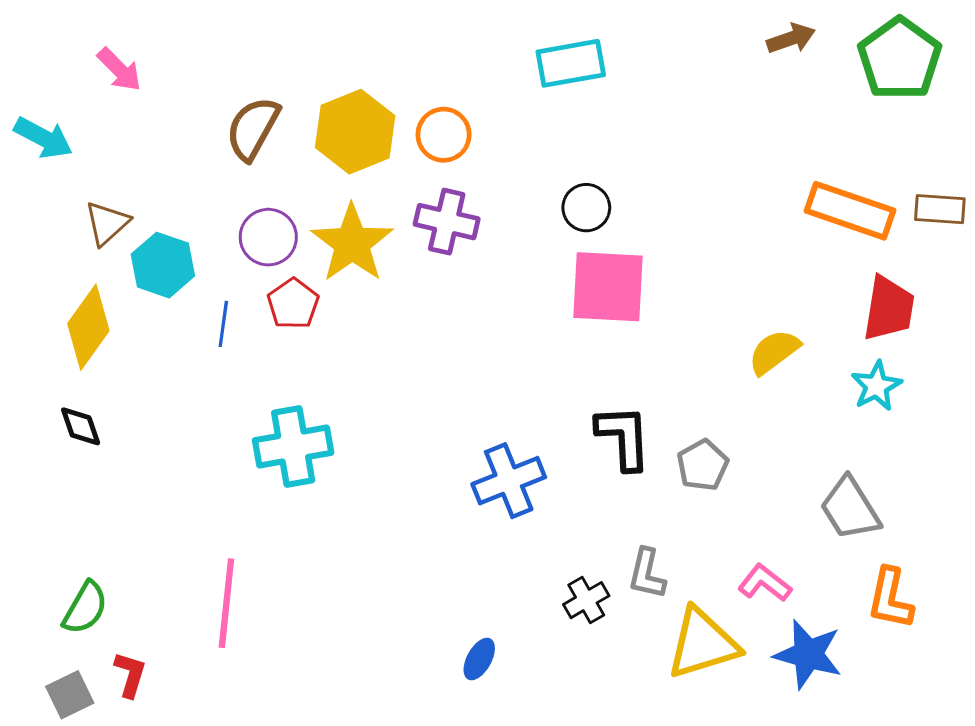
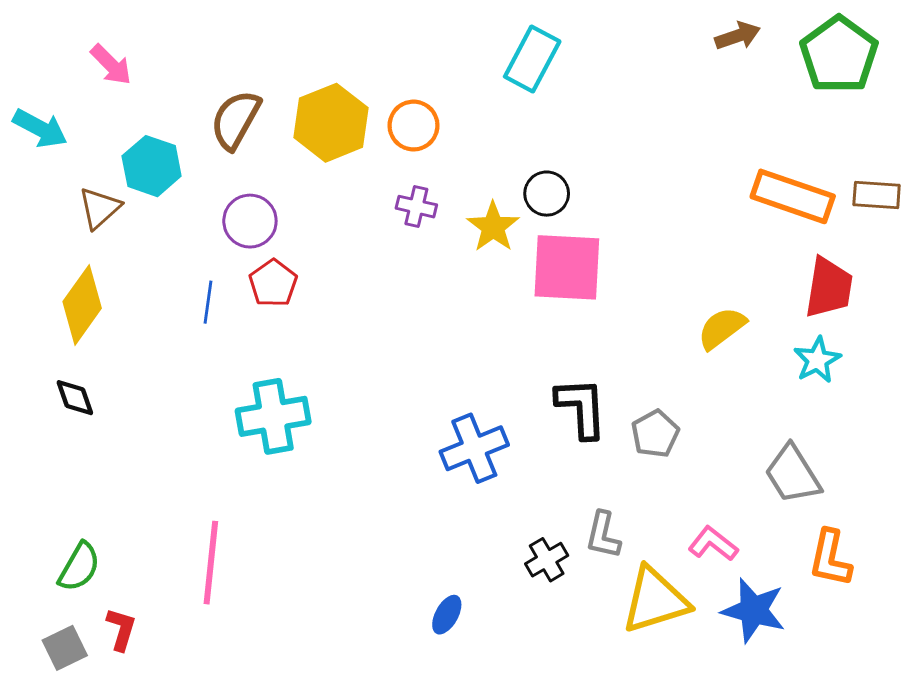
cyan rectangle: (571, 63) -> (532, 59), turned -52
purple cross: (447, 222) -> (416, 207), size x0.7
yellow star: (352, 243) -> (493, 227), moved, size x0.7
cyan hexagon: (163, 265) -> (152, 166), moved

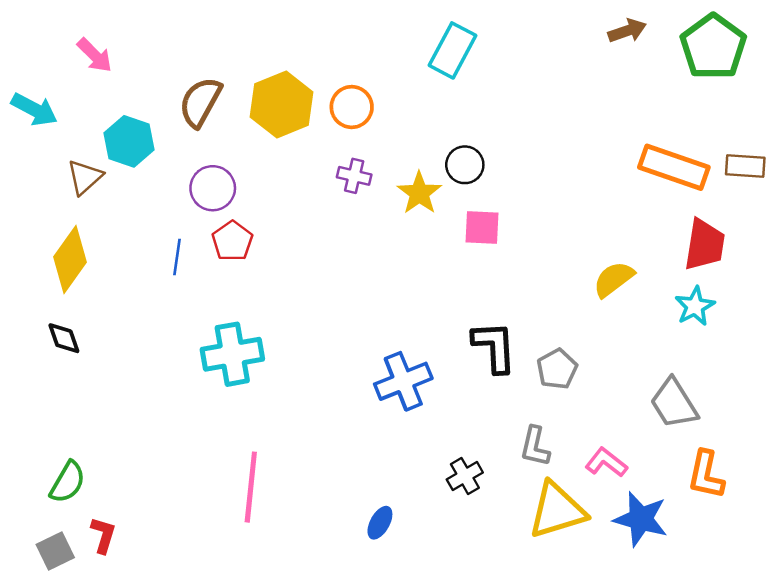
pink square: (567, 267) -> (482, 228), size x0.6
gray L-shape: (603, 535) -> (535, 446), moved
pink line: (211, 563) -> (251, 487), moved

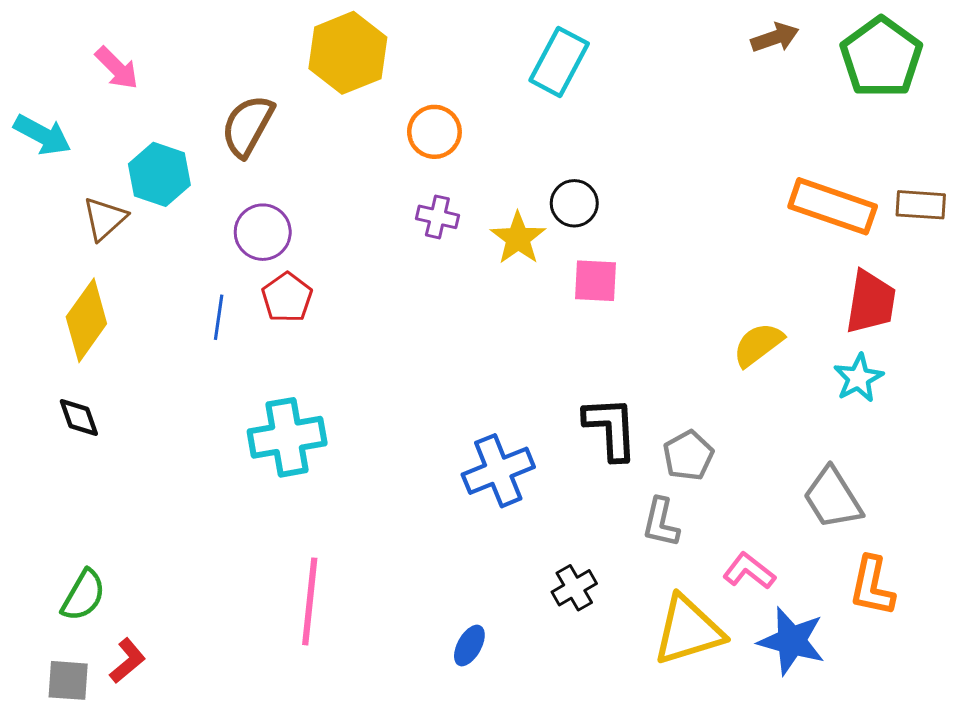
yellow hexagon: (282, 105) -> (348, 53), moved
gray L-shape: (535, 446) -> (661, 522), moved
red L-shape: (103, 535) -> (127, 661), turned 33
gray square: (55, 551) -> (68, 680), turned 30

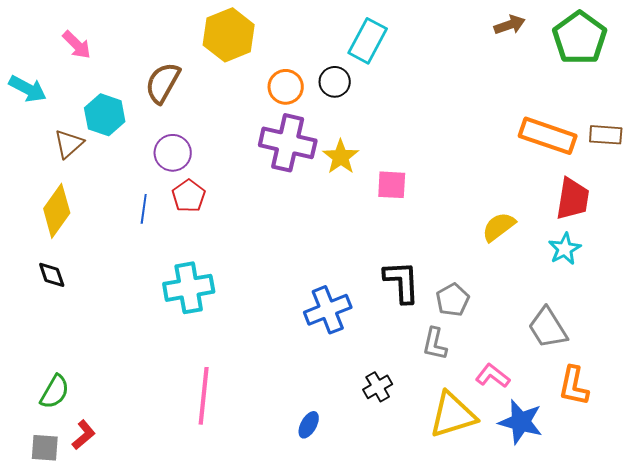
black circle: (574, 203) -> (335, 82), moved
purple cross: (437, 217) -> (288, 143), size x2.0

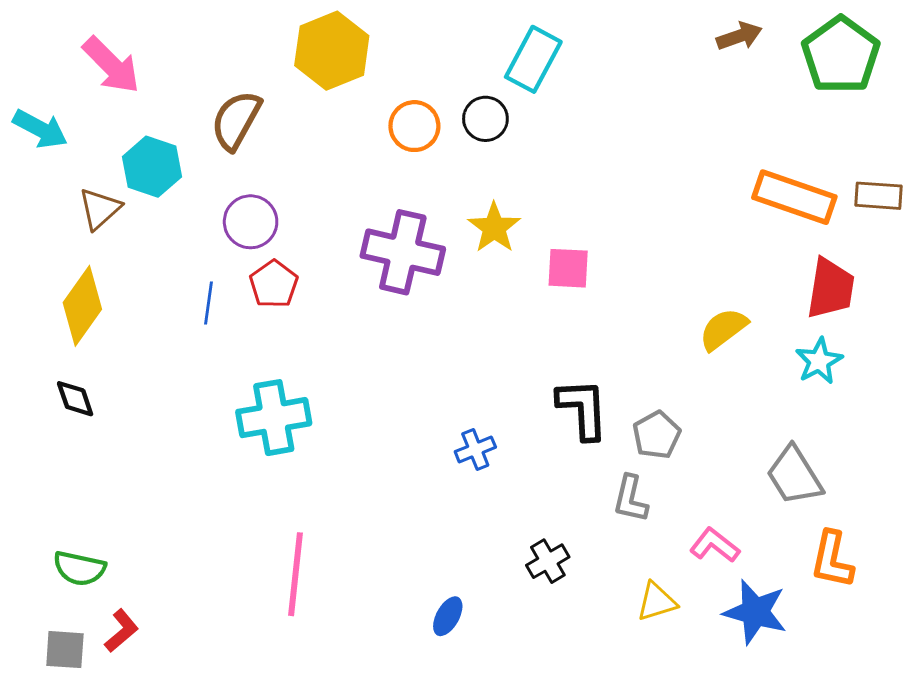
pink arrow: (77, 45) -> (111, 65), size x1.4
purple cross: (288, 143) -> (403, 252), moved
blue cross: (328, 310) -> (475, 449), size x0.6
green semicircle: (55, 392) -> (79, 568), turned 72
yellow triangle: (453, 415) -> (657, 602), size x0.6

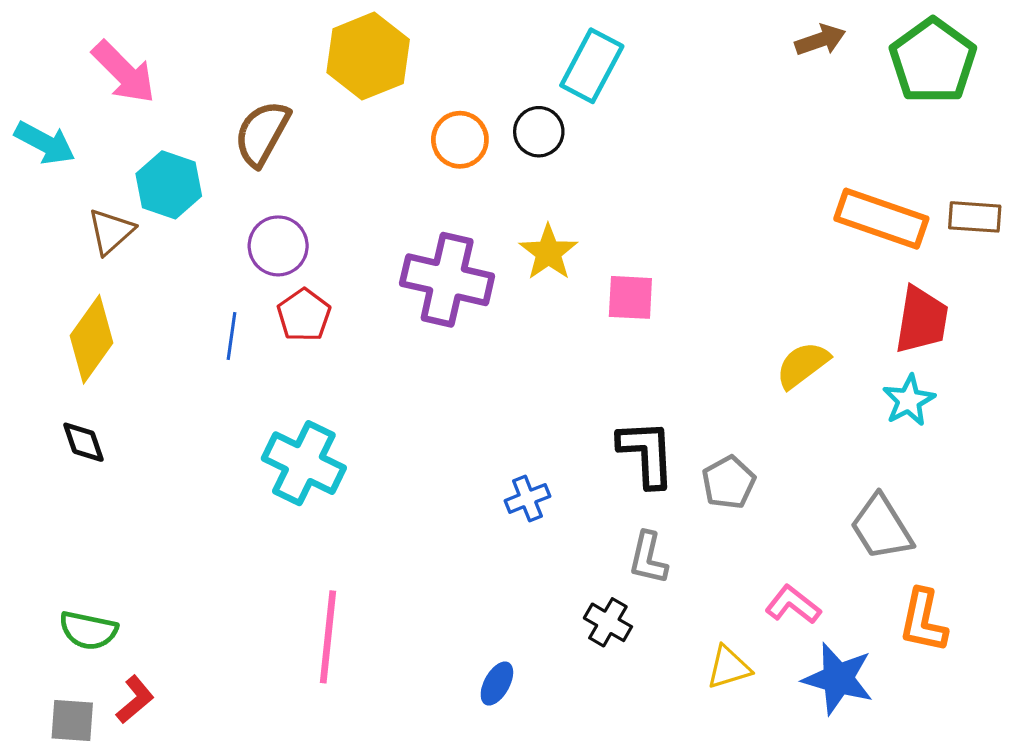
cyan cross: (274, 418) -> (304, 463), turned 36
gray L-shape: (630, 499) -> (648, 558), moved
black cross: (548, 561) -> (608, 622), turned -30

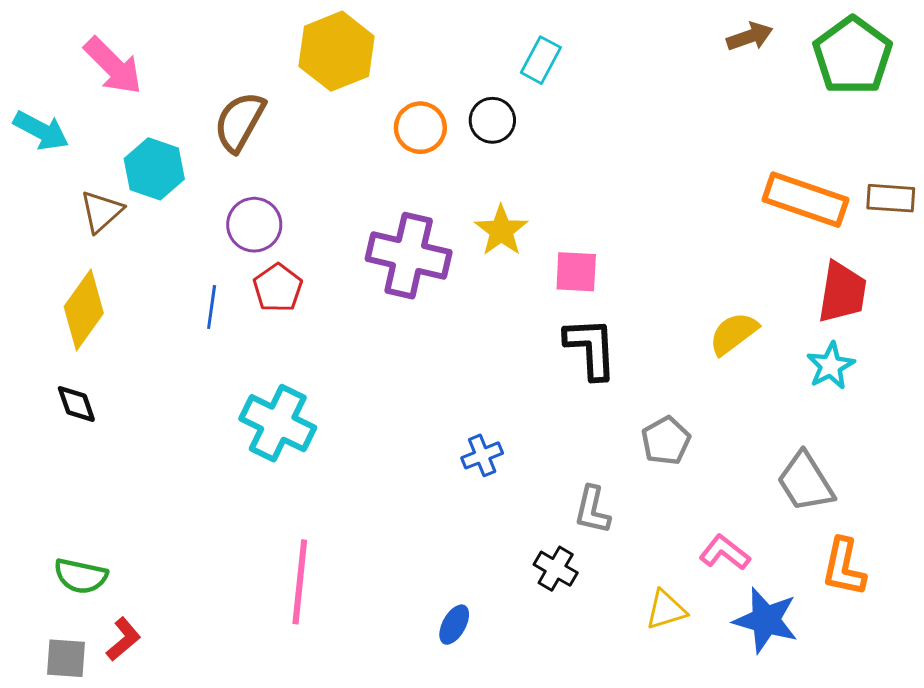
cyan rectangle: (592, 66) -> (541, 60), size x0.7
black L-shape: (647, 453) -> (591, 348), moved

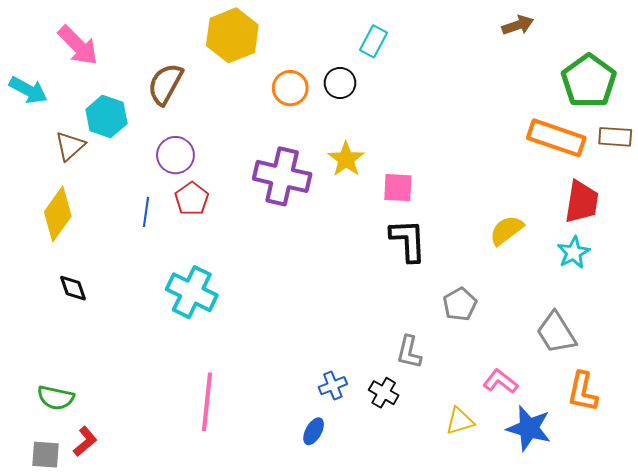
green pentagon: (853, 56) -> (589, 81), moved
black diamond: (76, 404) -> (73, 288), moved
blue cross: (482, 455) -> (333, 386), moved

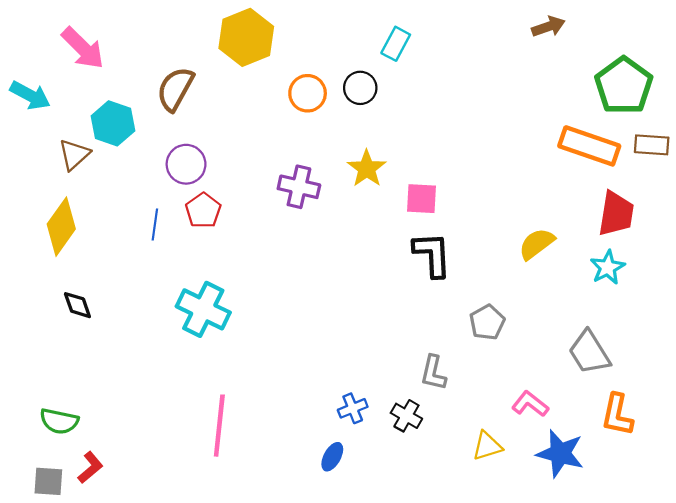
purple cross: (282, 176) -> (299, 187), size x0.7

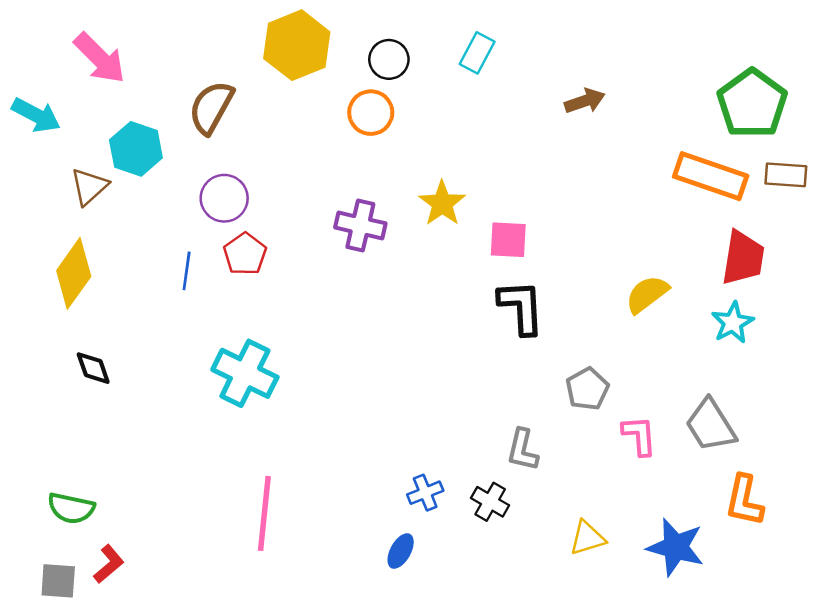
brown arrow: (548, 27) -> (585, 101), moved
black circle: (360, 88) -> (389, 59), moved
pink L-shape: (530, 404) -> (639, 436), moved, turned 48

